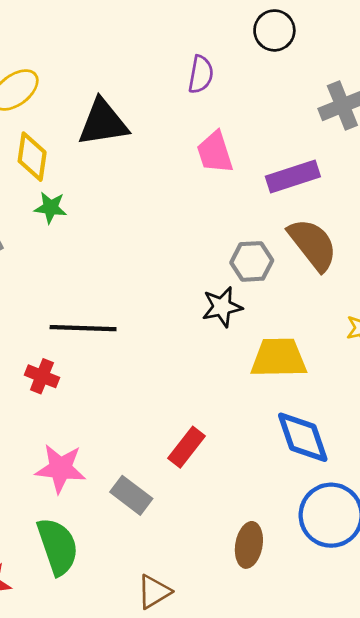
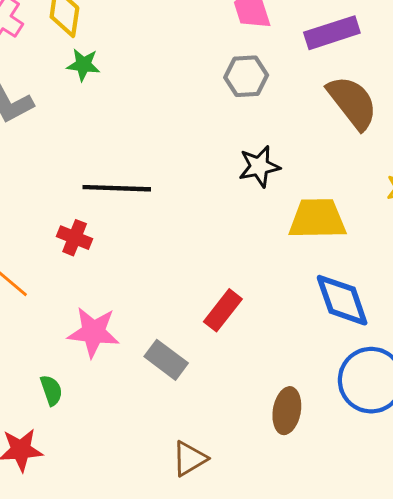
gray hexagon: (252, 261) -> (246, 76), moved
green semicircle: (58, 546) -> (51, 390), moved, size x0.5

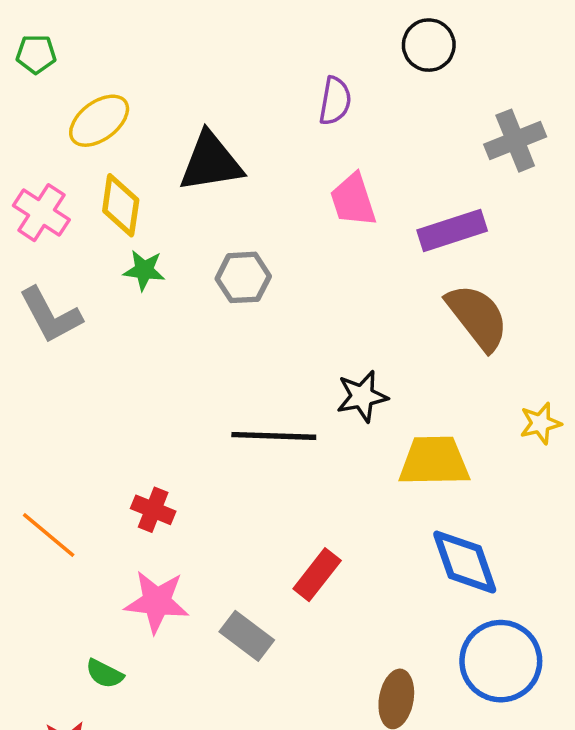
gray hexagon: (246, 76) -> (243, 277), moved
black line: (117, 188) -> (274, 436), moved
red cross: (75, 238) -> (153, 510), moved
green semicircle: (51, 390) -> (104, 674), turned 136

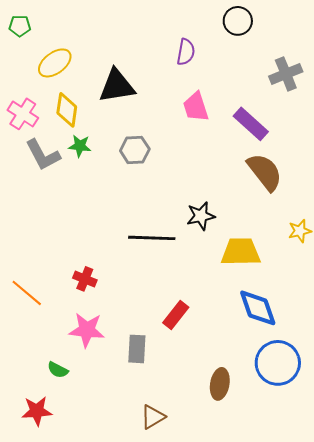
purple rectangle: (452, 231) -> (251, 124), turned 60
gray L-shape: (50, 315) -> (43, 155), moved
gray rectangle: (247, 636) -> (137, 349), turned 56

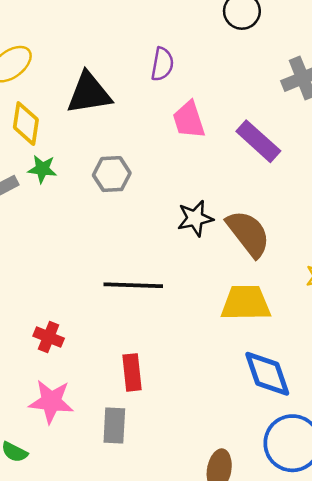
purple semicircle: (186, 52) -> (162, 64), moved
brown semicircle: (265, 172) -> (248, 233), moved
black star: (201, 216) -> (195, 218), moved
red rectangle: (176, 315) -> (132, 372), moved, turned -44

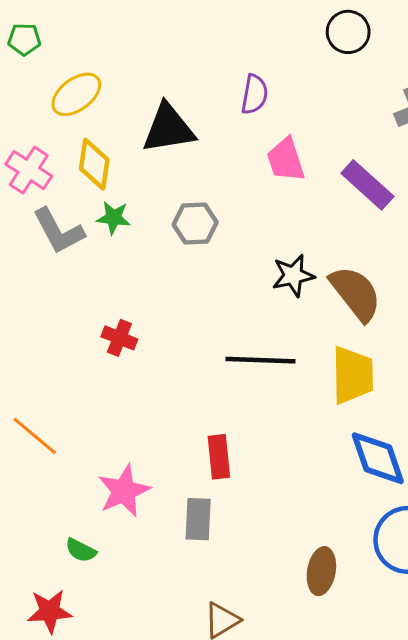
black line: (133, 285) -> (261, 360), moved
yellow trapezoid: (246, 303) -> (353, 375), turned 90
red cross: (49, 337) -> (119, 338), moved
pink star: (51, 401) -> (124, 491), turned -30

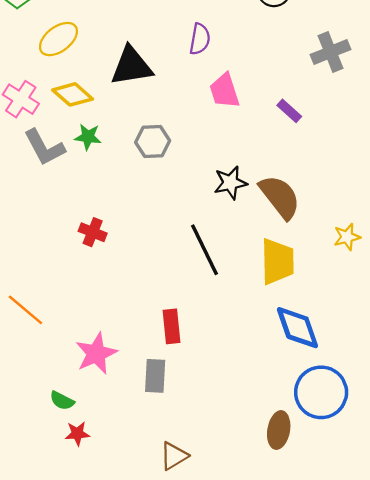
yellow diamond: (94, 164) -> (73, 94), turned -57
purple rectangle: (367, 185) -> (289, 111), size x0.6
black line: (261, 360) -> (204, 250), turned 62
brown ellipse: (321, 571) -> (279, 430), moved
red star: (50, 611) -> (77, 434), moved, size x0.7

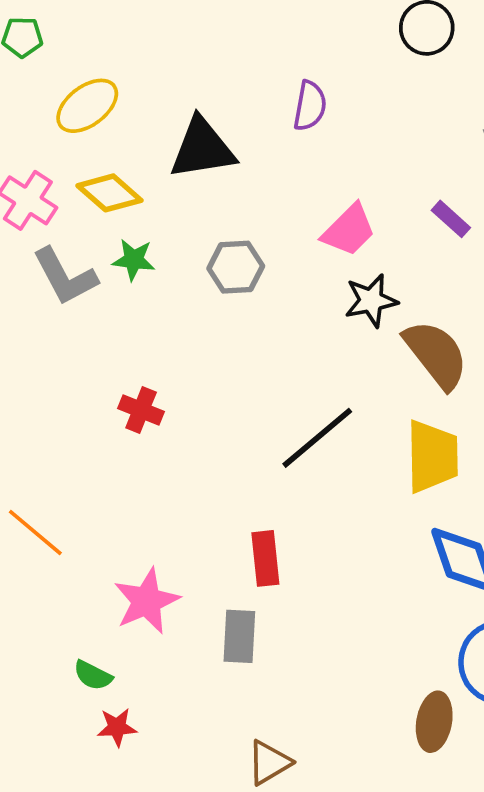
pink trapezoid: (225, 91) -> (349, 230), moved, turned -117
black star: (230, 183) -> (371, 301), moved
black line: (204, 250) -> (317, 438), turned 76

